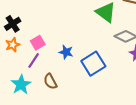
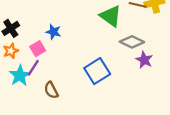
blue star: (66, 52) -> (53, 32), moved
cyan star: (21, 85) -> (20, 76), moved

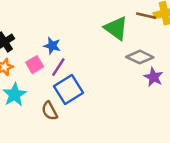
purple line: (33, 68) -> (58, 67), moved
blue square: (97, 71) -> (68, 90), moved

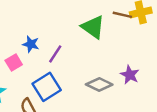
gray diamond: (140, 57) -> (99, 84), moved
purple line: (58, 67) -> (55, 54), moved

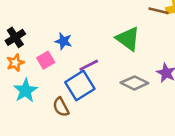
green triangle: (93, 27) -> (128, 39), moved
purple line: (55, 54) -> (89, 65), moved, turned 30

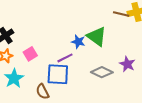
blue star: (63, 41) -> (78, 42), moved
blue square: (80, 85) -> (58, 74), turned 35

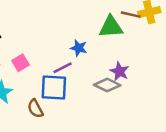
green triangle: (97, 36) -> (111, 27), moved, turned -40
purple star: (127, 64) -> (120, 71), moved

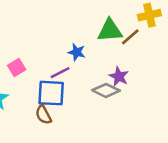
brown line: (131, 15) -> (130, 37), moved, turned -54
brown semicircle: (35, 109) -> (43, 115), moved

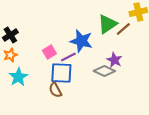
green triangle: (110, 30) -> (107, 24), turned -30
blue star: (77, 52) -> (81, 41), size x1.6
pink square: (17, 68) -> (49, 52), moved

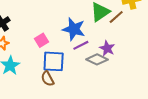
purple line: (68, 57) -> (81, 45), moved

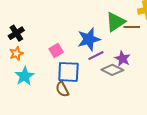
brown line: (116, 17) -> (132, 27), turned 42
blue star: (74, 29) -> (89, 39), turned -30

